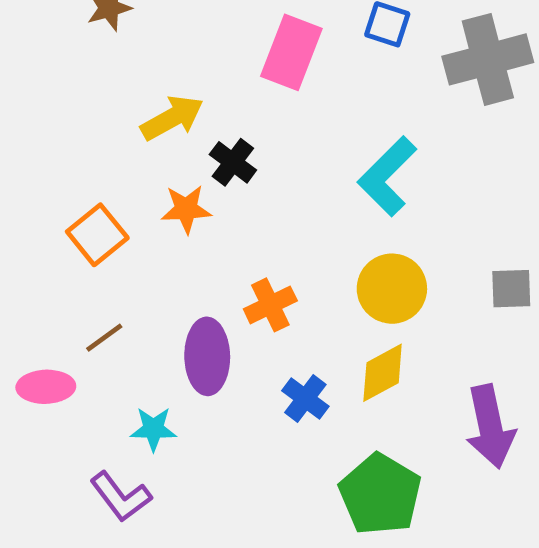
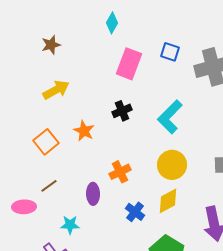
yellow arrow: (172, 118) -> (56, 90), moved
black cross: (233, 162) -> (122, 111), moved, turned 30
orange star: (186, 209) -> (84, 131), turned 30
purple ellipse: (207, 356) -> (93, 194), size x0.7

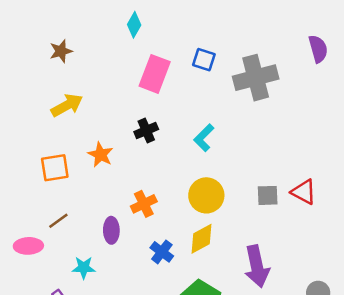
cyan L-shape: (170, 117) -> (204, 138), size x0.7
orange square: (46, 142) -> (55, 168), turned 30

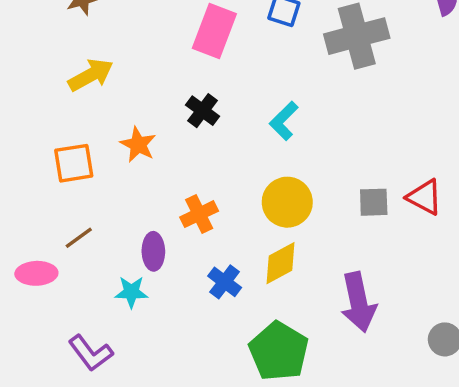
black cross: (146, 130) -> (203, 111), turned -30
cyan star: (84, 268) -> (131, 292), moved

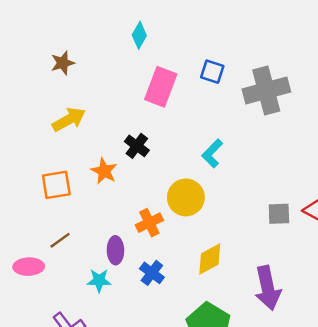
black cross: (203, 111) -> (137, 146), moved
yellow circle: (287, 202) -> (186, 197), moved
blue cross: (225, 282) -> (152, 273), moved

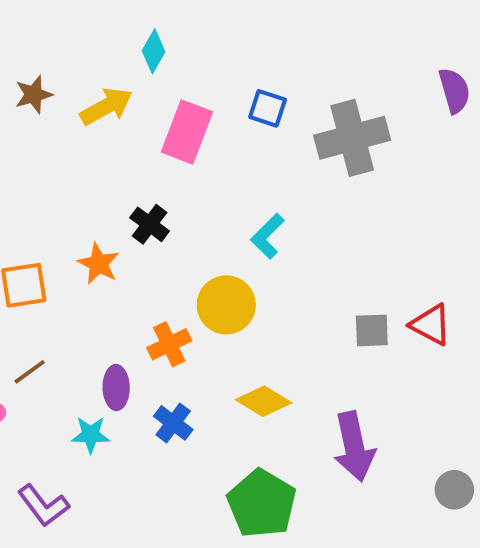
yellow arrow: (69, 119) -> (106, 106), moved
yellow diamond: (210, 259) -> (264, 401), turned 60

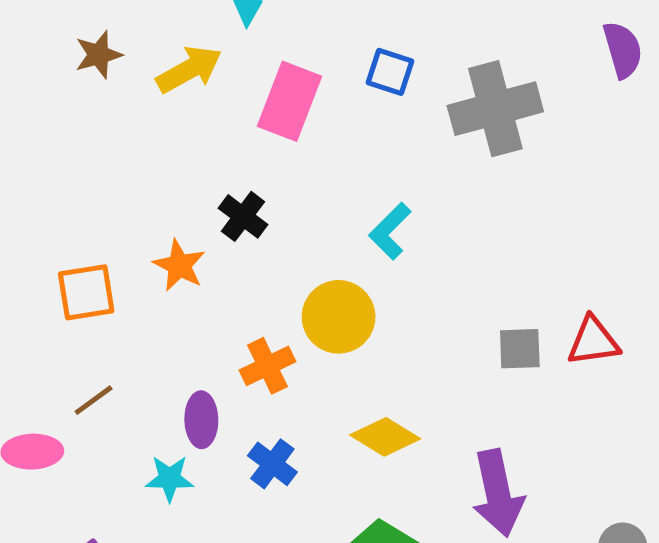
red triangle: (431, 325) -> (593, 341), turned -36

